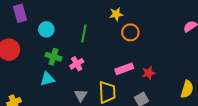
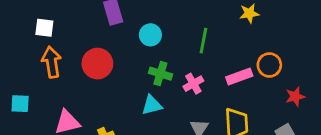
orange circle: (130, 32) -> (269, 65), moved
pink rectangle: (124, 69) -> (239, 76), moved

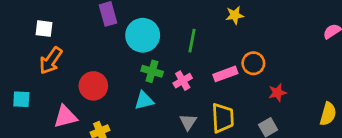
cyan circle: (150, 35) -> (143, 35), size x1.6
orange arrow: (52, 62) -> (51, 61), turned -136
red circle: (97, 64) -> (93, 86), moved

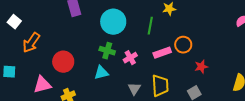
white square: (44, 29) -> (14, 22), moved, turned 32
cyan circle: (143, 35) -> (113, 22), moved
green line: (192, 41) -> (150, 26), moved

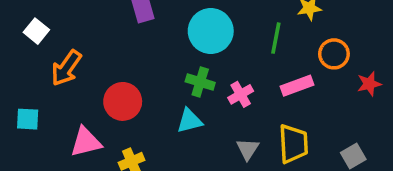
orange circle: (183, 45) -> (334, 54), moved
red star: (201, 67) -> (369, 84), moved

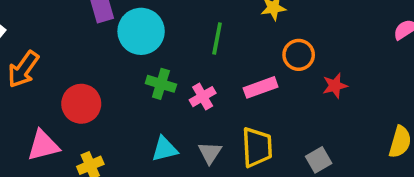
cyan circle: (211, 31) -> (141, 31), moved
green line: (276, 38) -> (217, 39), moved
cyan triangle: (190, 121) -> (165, 149), moved

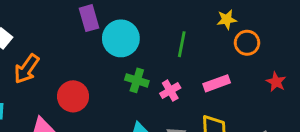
orange circle: (299, 55) -> (247, 43), moved
red star: (335, 86) -> (276, 82), turned -30

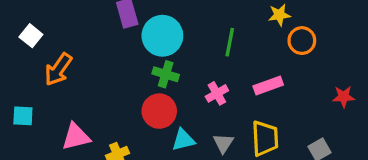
green cross: (137, 80) -> (166, 74), moved
red star: (276, 82) -> (344, 97), moved, turned -30
red circle: (73, 96) -> (159, 111), moved

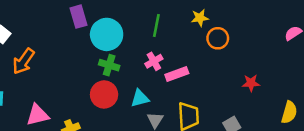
green line: (230, 42) -> (156, 25), moved
pink rectangle: (268, 85) -> (177, 74), moved
pink cross: (217, 93) -> (154, 61), moved
cyan triangle: (183, 140) -> (140, 98), moved

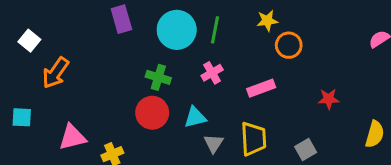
cyan circle: (107, 34) -> (177, 30), moved
pink rectangle: (177, 74) -> (261, 88), moved

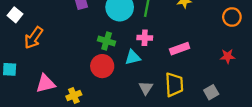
orange circle: (289, 45) -> (232, 17), moved
pink cross: (212, 73) -> (145, 38), turned 32
cyan triangle: (195, 117) -> (133, 57), moved

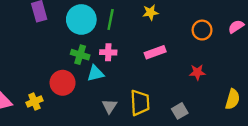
green cross: (107, 41) -> (80, 55), moved
pink rectangle: (180, 49) -> (155, 52), moved
yellow cross: (74, 95) -> (34, 102), moved

